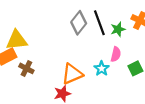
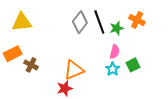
yellow triangle: (17, 40) -> (22, 22), moved
cyan star: (102, 68) -> (113, 69), moved

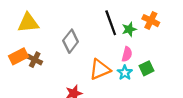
gray diamond: (80, 22) -> (71, 41), moved
brown cross: (31, 65) -> (35, 60), moved
orange triangle: (74, 70) -> (100, 69), moved

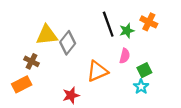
yellow triangle: (28, 23) -> (47, 35), moved
orange rectangle: (18, 56) -> (22, 84), moved
cyan star: (125, 73) -> (141, 87), moved

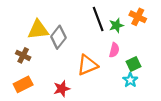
orange rectangle: (22, 84) -> (23, 84), moved

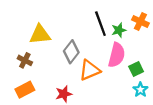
gray diamond: (58, 37) -> (71, 52), moved
pink semicircle: (114, 50) -> (117, 55), size x1.6
cyan star: (130, 80) -> (140, 90), moved

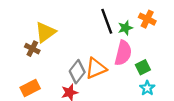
yellow triangle: (40, 34) -> (45, 32), turned -30
gray diamond: (71, 52) -> (77, 72), moved
brown cross: (25, 60) -> (32, 49), moved

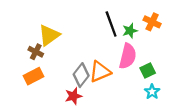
orange rectangle: (30, 88) -> (34, 76), moved

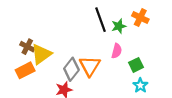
yellow triangle: (49, 35) -> (41, 54), moved
pink semicircle: (128, 56) -> (117, 51), size x0.6
orange triangle: (100, 72) -> (90, 66), turned -35

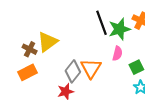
green star: (119, 26) -> (119, 29), size x1.5
yellow triangle: (41, 54) -> (48, 42), moved

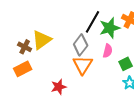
black line: (101, 23) -> (93, 22), turned 50
gray diamond: (73, 71) -> (81, 45), moved

